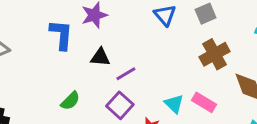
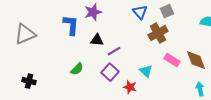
brown cross: (215, 54) -> (158, 33), moved
pink rectangle: (204, 102) -> (172, 60), moved

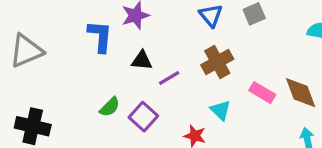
brown cross: (158, 33) -> (217, 62), moved
purple square: (110, 72) -> (143, 117), moved
black cross: (29, 81) -> (33, 126), size x1.5

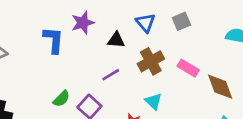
black triangle: (142, 60) -> (116, 40), moved
pink rectangle: (262, 93) -> (188, 68), moved

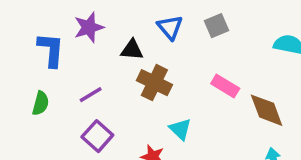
brown cross: (151, 61) -> (154, 83), moved, turned -35
purple line: (111, 75) -> (91, 95), moved
green semicircle: (61, 99) -> (41, 103), moved, turned -30

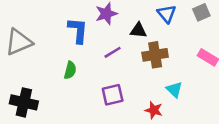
brown cross: (154, 83) -> (155, 55), turned -35
purple line: (91, 95) -> (113, 52), moved
purple square: (97, 136) -> (113, 95), turned 35

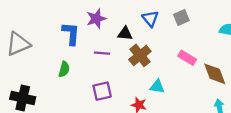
purple line: (113, 52) -> (102, 53), turned 35
brown cross: (155, 55) -> (140, 55), turned -30
cyan triangle: (174, 90) -> (157, 86), turned -35

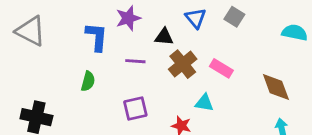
gray square: (181, 17) -> (234, 17), turned -35
gray triangle: (18, 44) -> (31, 31), moved, turned 50
pink rectangle: (187, 58) -> (221, 68), moved

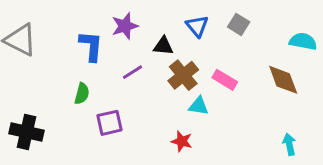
purple line: (135, 61) -> (133, 72), turned -36
brown diamond: (276, 87) -> (283, 80), moved
cyan triangle: (204, 103) -> (199, 106), moved
purple square: (135, 109) -> (110, 123), moved

